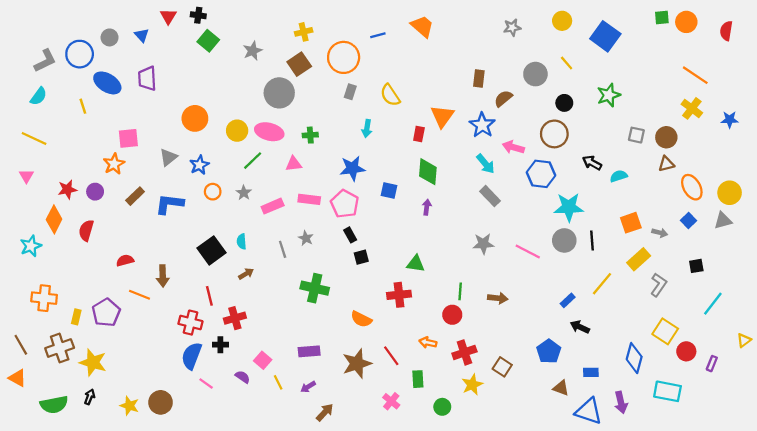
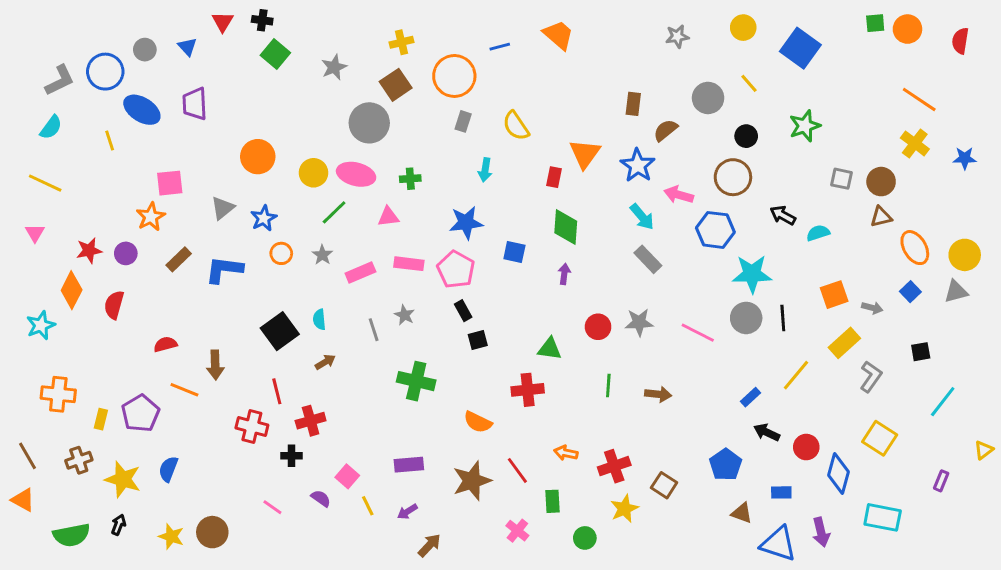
red circle: (452, 315) -> (598, 327), moved
brown cross: (60, 348) -> (79, 460), size x0.7
red circle: (686, 351) -> (806, 447), moved
blue semicircle: (192, 356) -> (168, 469), moved, size x0.7

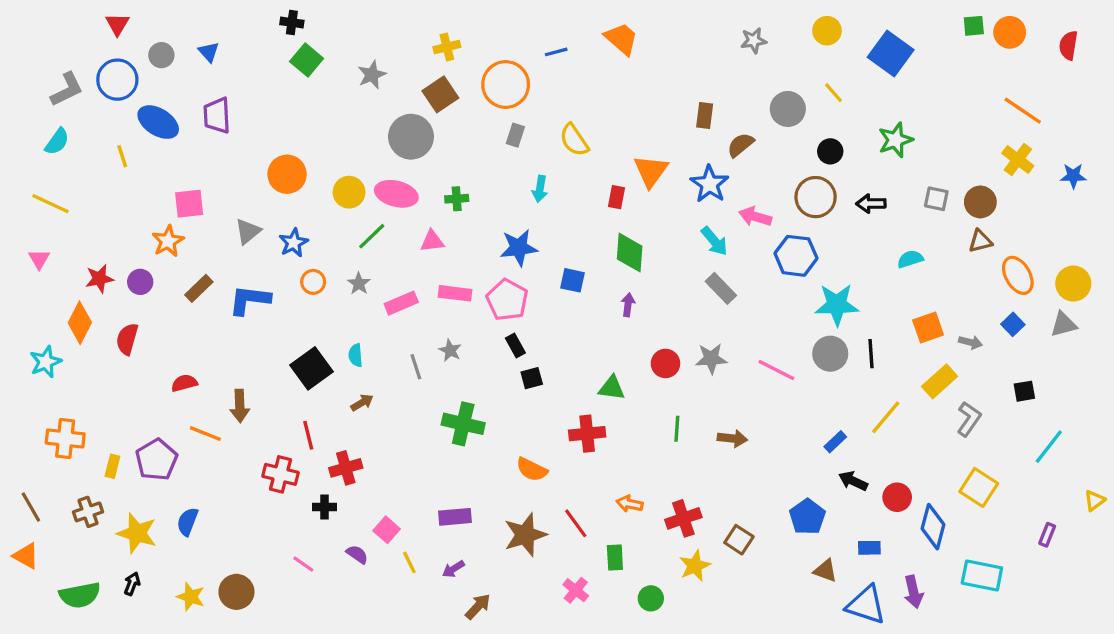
red triangle: (223, 22) -> (117, 24), moved
black arrow: (783, 215) -> (871, 204), moved, turned -30

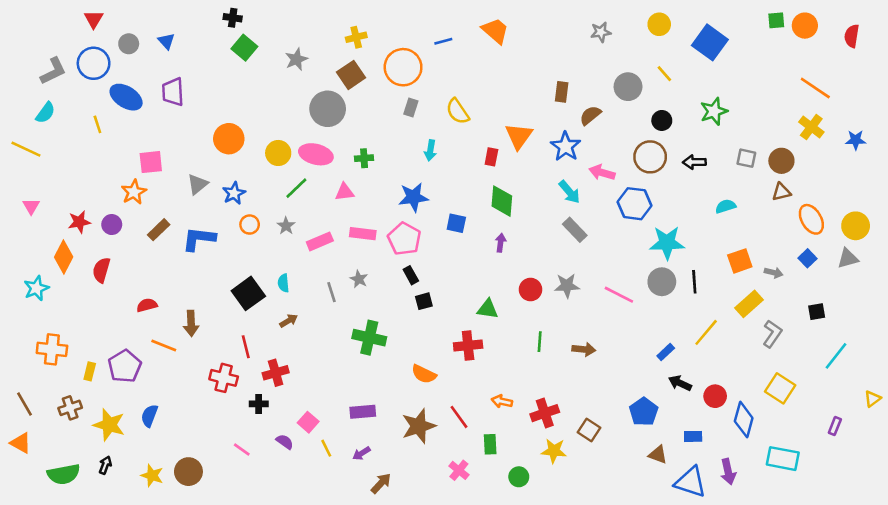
yellow line: (50, 204) -> (26, 149), moved
yellow star: (695, 566) -> (554, 451), turned 30

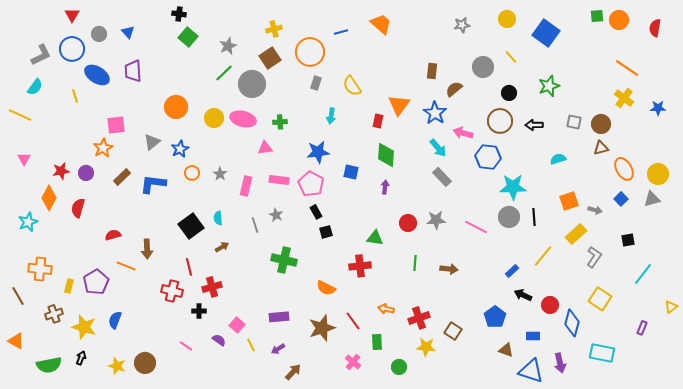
green line: (296, 188) -> (224, 73), moved
pink rectangle: (320, 241) -> (246, 186), turned -54
brown line: (25, 404) -> (18, 296), moved

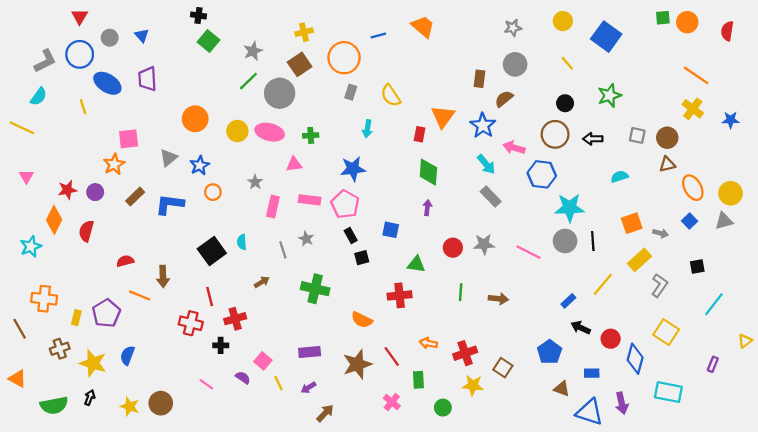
gray circle: (483, 67) -> (515, 64), moved
blue square: (351, 172) -> (391, 230), moved
gray star: (220, 174) -> (255, 182), moved
brown arrow: (222, 247) -> (262, 282), moved

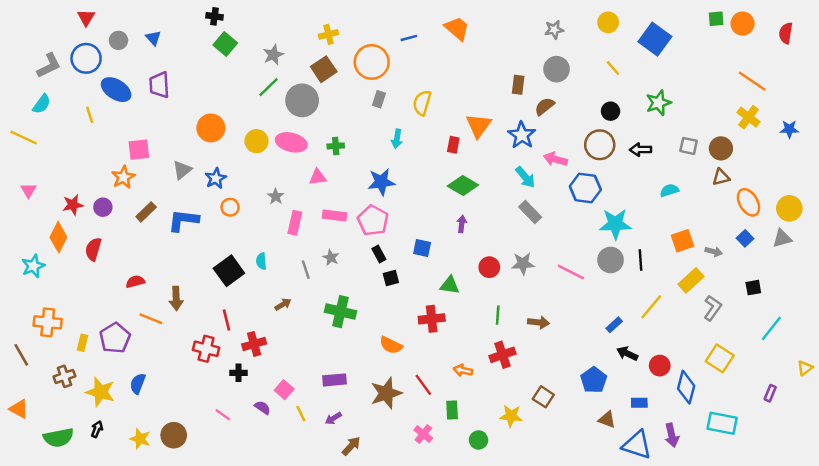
yellow semicircle: (391, 95) -> (422, 103), turned 50
green diamond: (428, 172) -> (463, 186), turned -64
red cross: (465, 353) -> (503, 355), moved

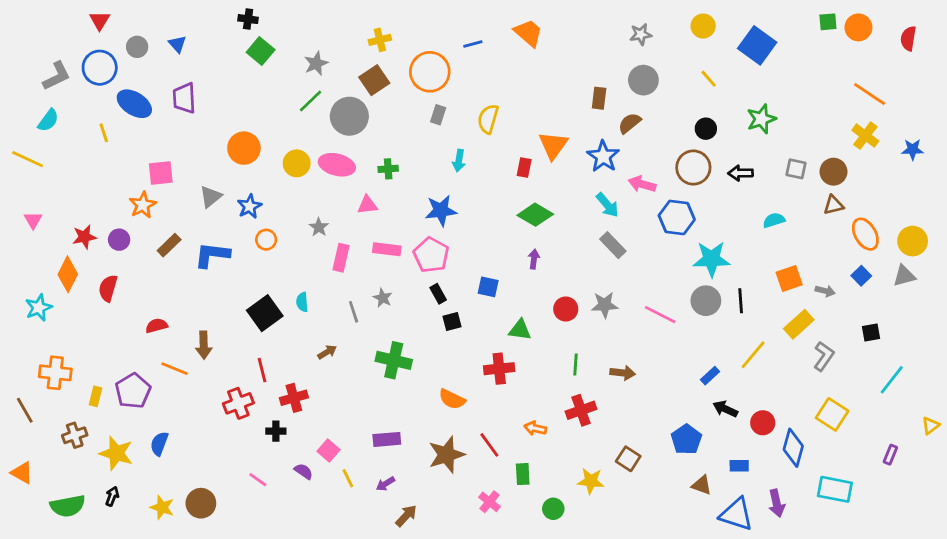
red cross: (206, 349) -> (238, 403), turned -35

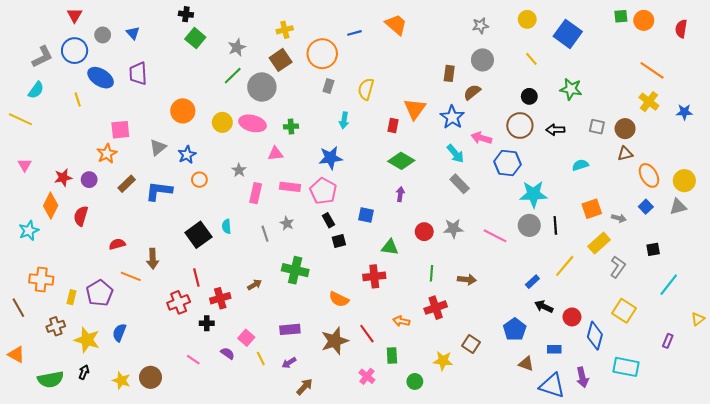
green star: (761, 119) -> (571, 89), turned 30
brown arrow: (327, 352) -> (255, 285), moved

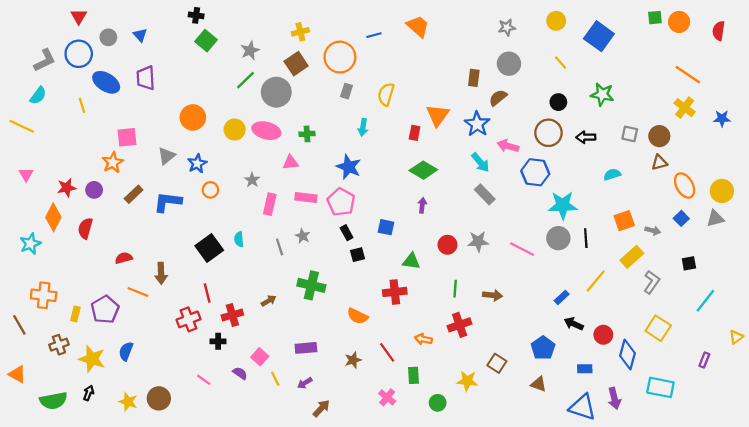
blue star: (331, 158) -> (349, 167), turned 30
brown star: (335, 341) -> (353, 360), size x0.6
brown triangle: (526, 364) -> (539, 384), moved

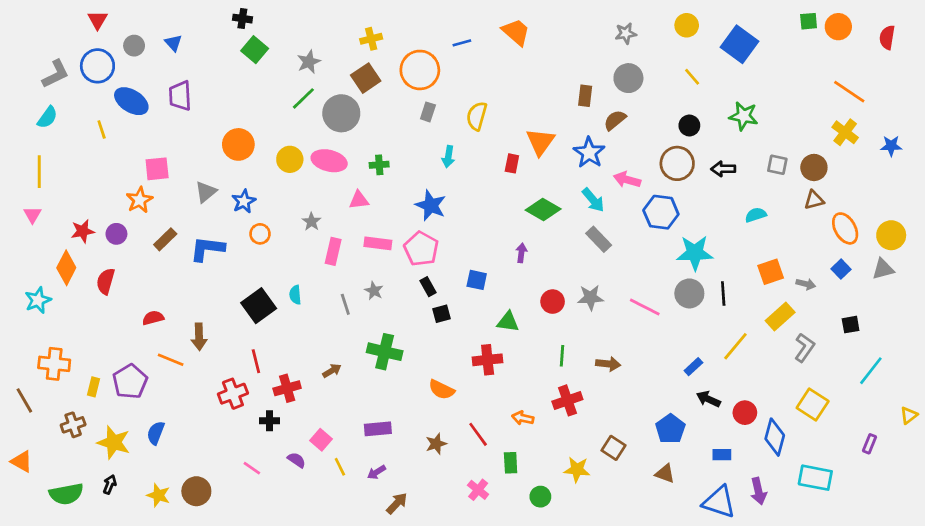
yellow line: (22, 126) -> (39, 172), moved, turned 65
green diamond: (423, 170) -> (543, 209), moved

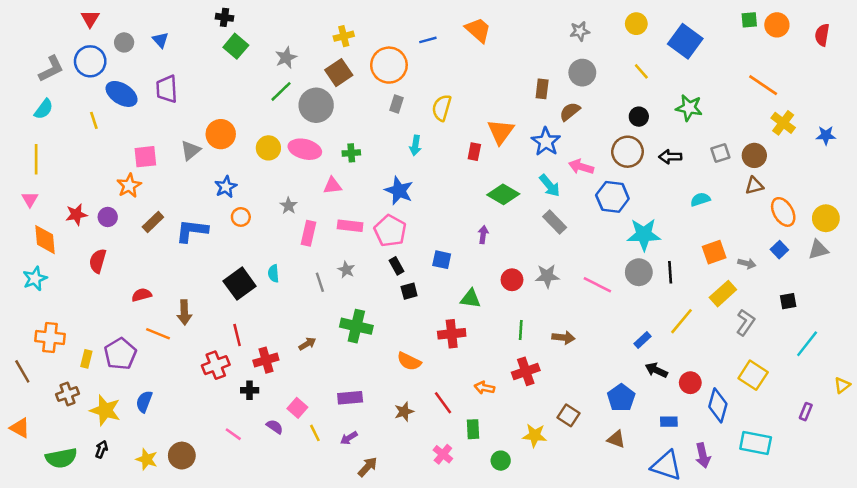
orange line: (849, 92) -> (763, 85), moved
gray square: (777, 165) -> (720, 153), turned -30
gray triangle: (206, 192) -> (191, 150), moved
orange diamond: (66, 268) -> (45, 240), moved, turned -32

